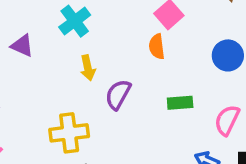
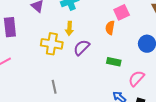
yellow cross: (69, 133) -> (52, 44), moved

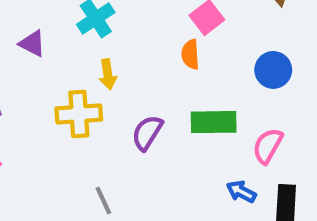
purple semicircle: (82, 48) -> (147, 133), moved
green rectangle: (114, 62) -> (214, 122), size x1.5

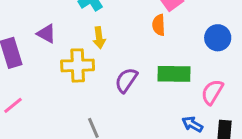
purple triangle: (32, 44) -> (46, 34), moved

